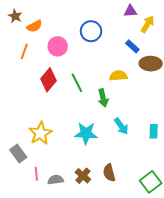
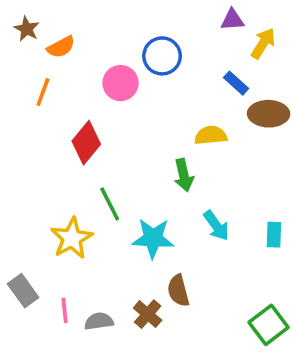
pink circle: (58, 46) -> (121, 83), moved
green line: (77, 83) -> (110, 204), moved
gray rectangle: (18, 154) -> (23, 291), moved
brown semicircle: (109, 173) -> (178, 291), moved

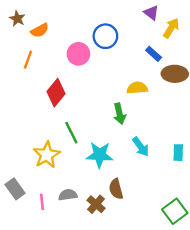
purple triangle: (232, 20) -> (151, 13), turned 42
gray semicircle: (99, 321) -> (68, 195), moved

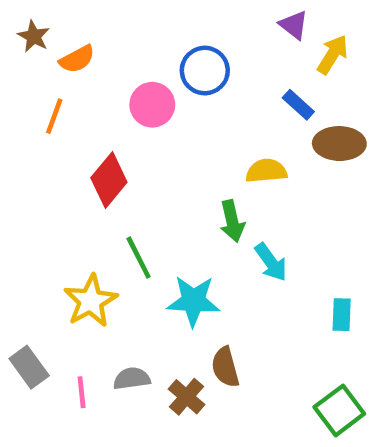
cyan arrow: (141, 147) -> (271, 262), moved
cyan rectangle: (178, 153) -> (342, 315), moved

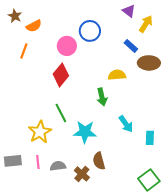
red diamond: (109, 180) -> (61, 75), moved
cyan arrow: (271, 262) -> (126, 124), moved
gray rectangle: (29, 367) -> (13, 161), turned -60
pink line: (82, 392) -> (38, 162), moved

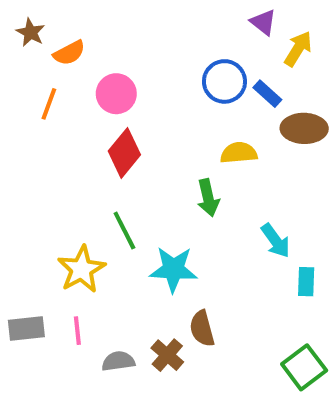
blue circle: (90, 31) -> (224, 81), moved
pink circle: (67, 46) -> (116, 94), moved
cyan arrow: (126, 124) -> (276, 241), moved
gray semicircle: (58, 166) -> (118, 361), moved

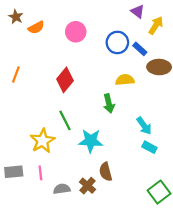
pink circle: (116, 94) -> (76, 32), moved
orange line: (49, 104) -> (16, 75), moved
cyan rectangle: (306, 282) -> (149, 147), moved, turned -64

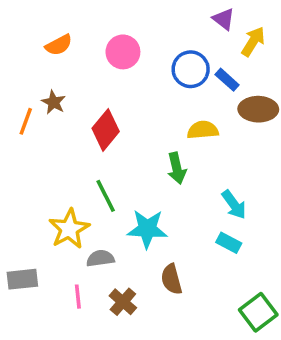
brown star: (16, 17) -> (54, 102), moved
cyan rectangle: (149, 147) -> (229, 243), moved
pink line: (40, 173) -> (78, 297), moved
brown cross: (87, 186) -> (123, 302), moved
gray semicircle: (62, 189) -> (100, 258), moved

